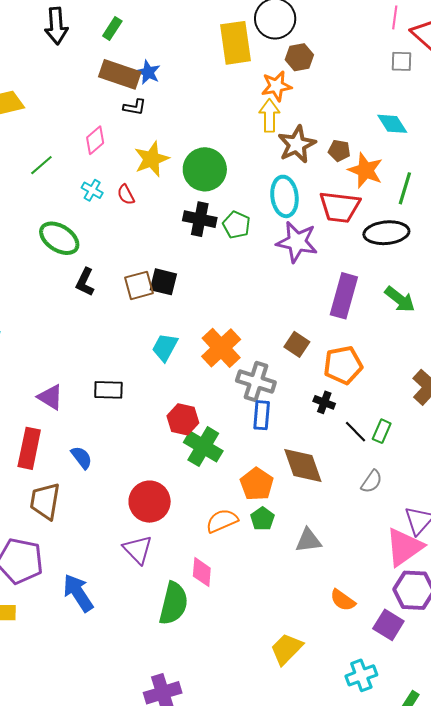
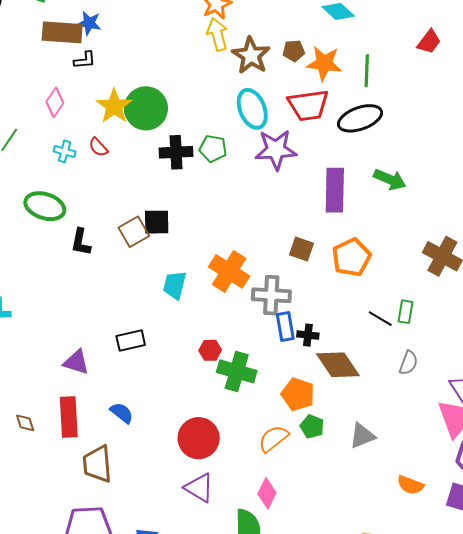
green circle: (205, 169) -> (146, 108), moved
black cross: (324, 402) -> (308, 335), moved
red hexagon: (183, 419) -> (210, 350), size x0.7
pink diamond: (202, 572) -> (267, 493), turned 36

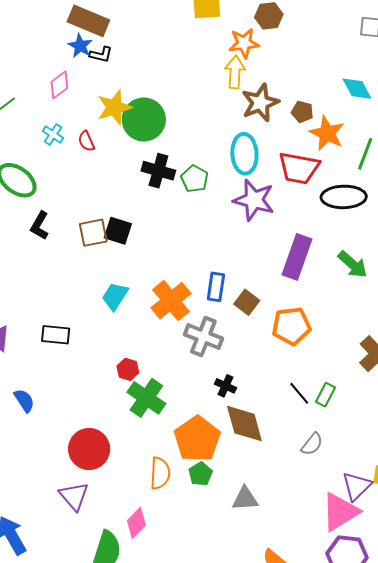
blue star: (89, 23) -> (80, 46), moved
blue rectangle: (285, 326) -> (216, 287), moved
orange pentagon: (298, 394) -> (197, 439), size x1.4
orange semicircle: (274, 439) -> (160, 473), turned 112

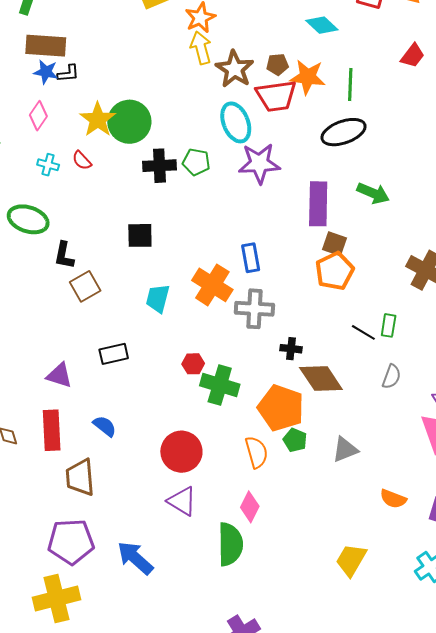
red trapezoid: (299, 168) -> (276, 96), moved
brown square: (93, 233) -> (85, 286), moved
brown square: (247, 302) -> (334, 244), moved

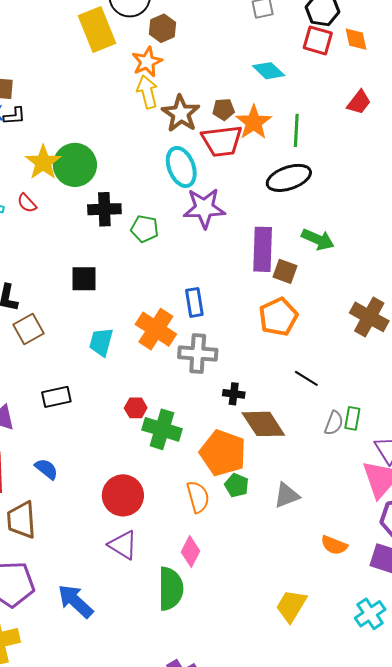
orange star: (308, 77) -> (254, 122), turned 30
green pentagon: (196, 162) -> (145, 229), moved
brown square: (334, 244) -> (285, 271), moved
green rectangle: (389, 325) -> (352, 418), moved

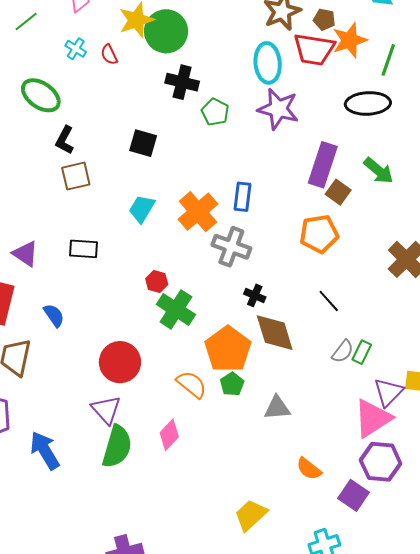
orange semicircle: (198, 497) -> (192, 384), turned -52
green semicircle: (171, 589) -> (117, 447), moved

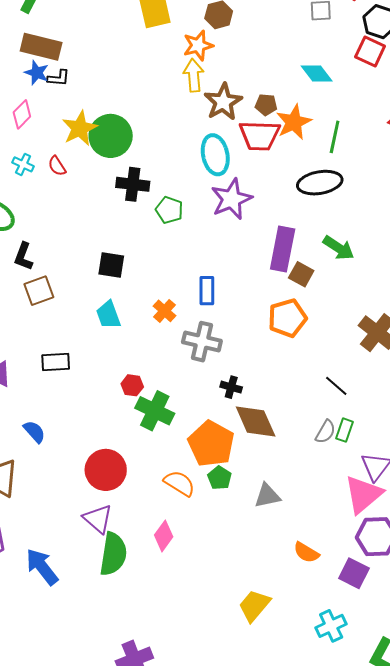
purple star: (278, 109) -> (231, 199), turned -30
black square: (143, 143) -> (111, 265), moved
cyan trapezoid: (142, 209) -> (108, 315), turned -44
orange cross: (198, 212) -> (165, 311), size x0.6
black line: (329, 301) -> (336, 386), moved

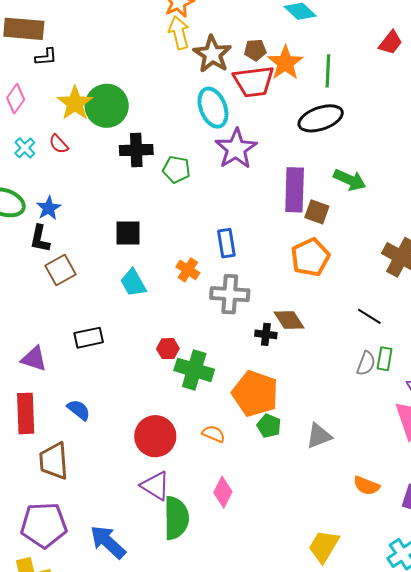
blue star: (37, 73) -> (49, 208), moved, turned 30
cyan cross: (23, 164) -> (25, 148), turned 30
brown diamond: (256, 422) -> (289, 320), moved, size x0.7
orange semicircle: (179, 483) -> (214, 434), moved, size x0.7

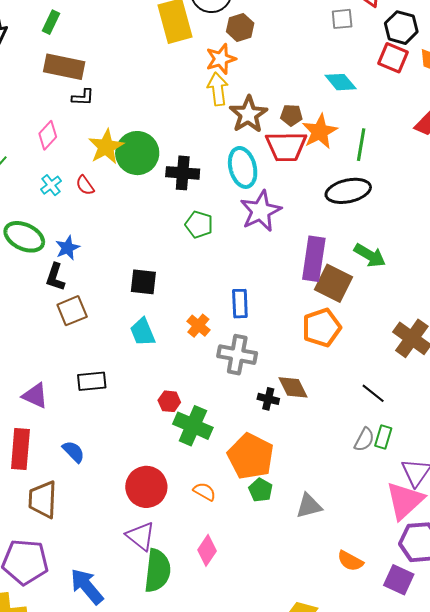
black cross: (136, 150) -> (183, 173), moved
brown square: (317, 212) -> (333, 283), size x1.5

